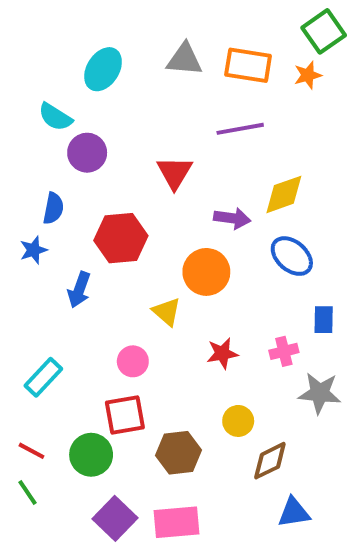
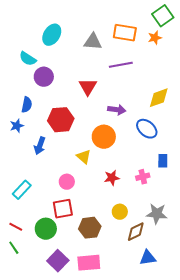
gray triangle: (185, 59) -> (93, 42), moved
yellow diamond: (284, 194) -> (159, 98), moved
gray star: (320, 393) -> (157, 214), moved

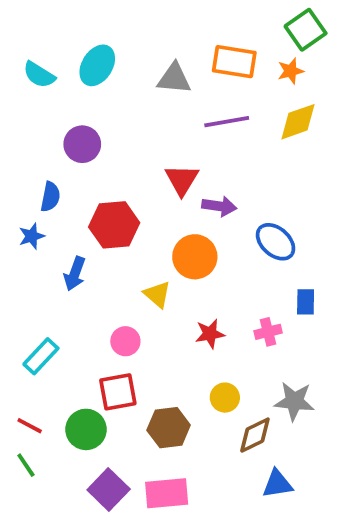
cyan semicircle: (28, 59) -> (39, 75), moved
red triangle: (88, 87) -> (182, 180), moved
yellow diamond: (159, 98) -> (298, 122), moved

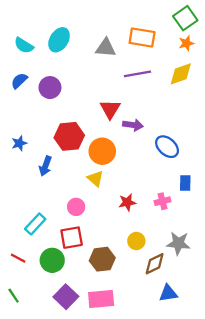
orange star: (291, 71) -> (186, 43), moved
blue semicircle: (50, 197) -> (19, 81), moved, turned -144
orange circle: (195, 257) -> (102, 151), moved
cyan rectangle: (41, 356) -> (35, 224), moved
green line: (26, 465) -> (14, 296), moved

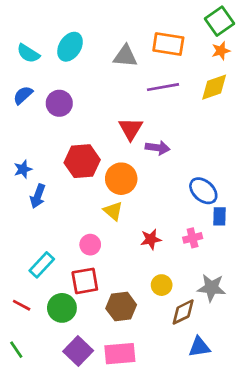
blue ellipse: (167, 147) -> (203, 191), moved
blue arrow: (45, 166) -> (38, 196), moved

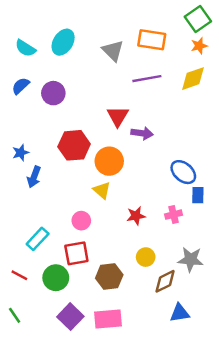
gray triangle: (125, 56) -> (113, 51), turned 40

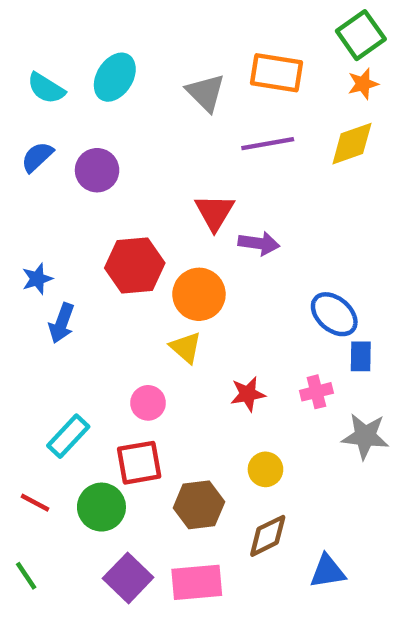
gray star: (191, 259) -> (365, 436), moved
brown diamond: (165, 281) -> (268, 536), moved

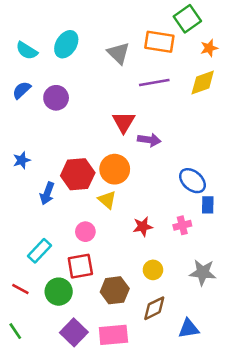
green square: (361, 35) -> (187, 19), moved
red hexagon: (135, 265) -> (78, 174), moved
blue arrow: (62, 323) -> (47, 193), moved
gray star: (365, 436) -> (203, 272), moved

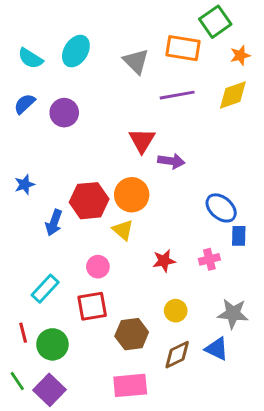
red line: (20, 289) -> (23, 333), turned 48
green circle: (59, 292) -> (52, 344), moved
blue triangle: (189, 329) -> (217, 349), moved, turned 35
purple square: (74, 332) -> (50, 390), moved

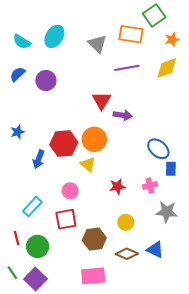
gray star: (233, 314) -> (167, 212), moved
brown diamond: (177, 355) -> (127, 254), turned 50

